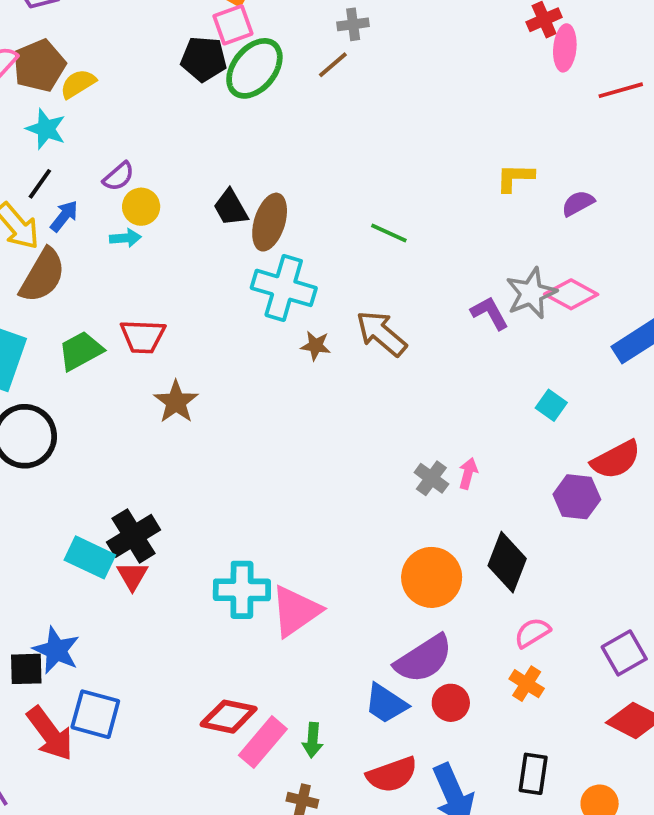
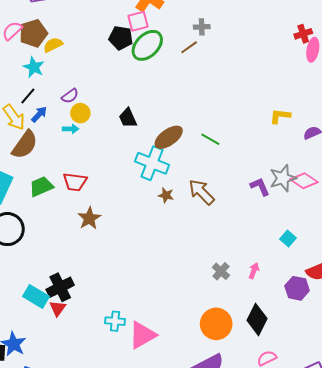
brown ellipse: (270, 222) -> (169, 137), moved, turned 32
pink arrow: (468, 473) -> (254, 271), moved
cyan cross: (242, 590) -> (115, 321), size x0.7

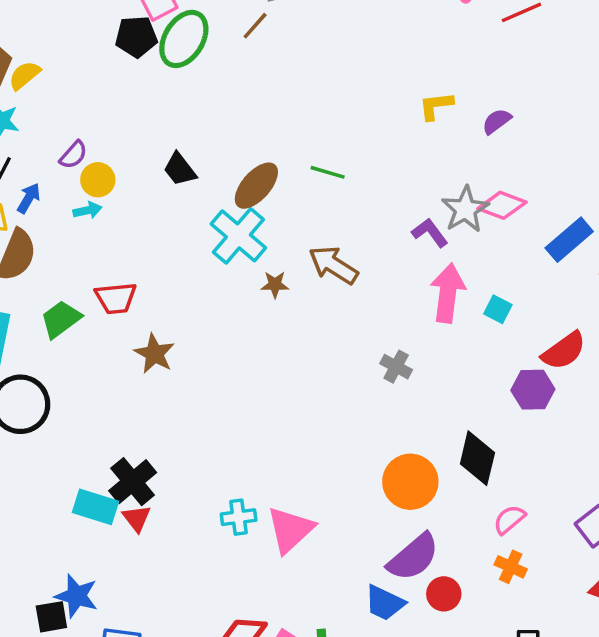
cyan cross: (152, 163) -> (238, 236), turned 32
gray cross: (221, 271) -> (396, 367), moved
pink arrow: (254, 271) -> (448, 293), moved, size x2.0

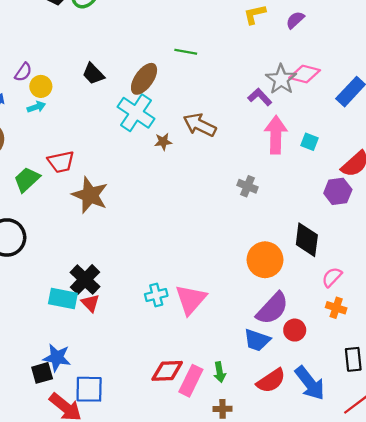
green line: (328, 172) -> (186, 52), moved
brown star: (154, 354) -> (90, 195), size x1.4

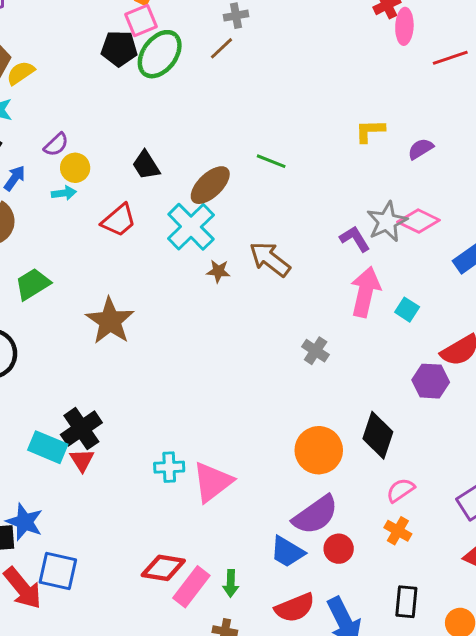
red trapezoid: (61, 162) -> (119, 220), moved, turned -40

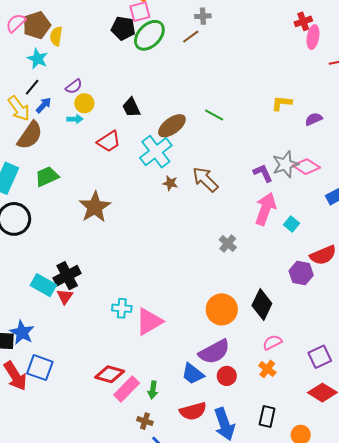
yellow semicircle: (21, 73) -> (56, 36), turned -54

